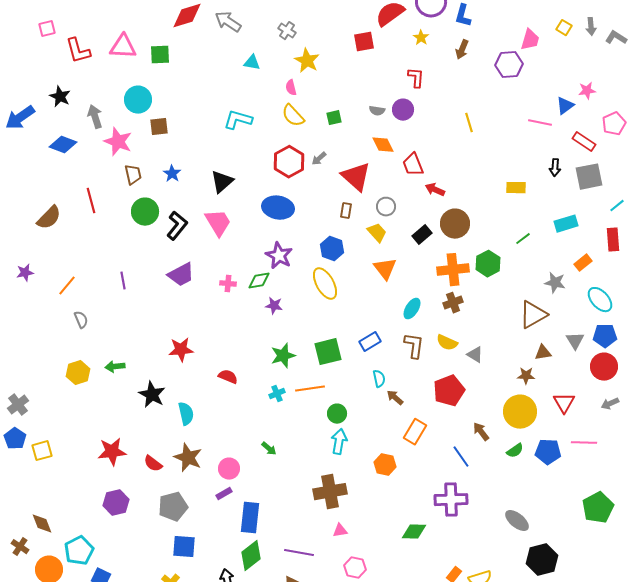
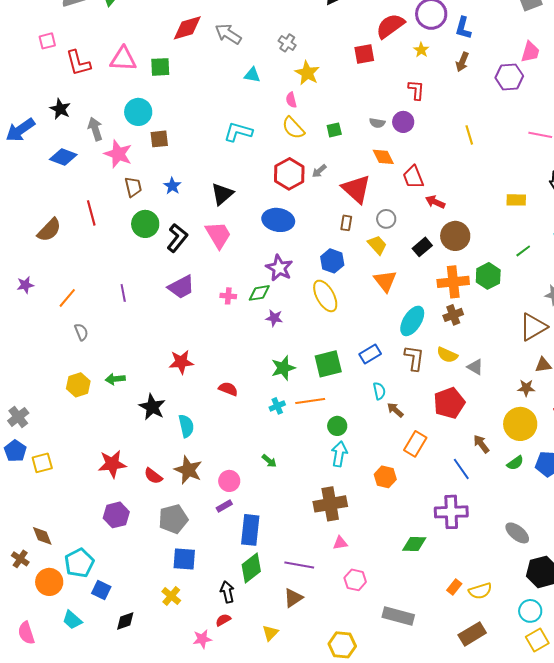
cyan ellipse: (412, 309) -> (412, 321), size x1.4

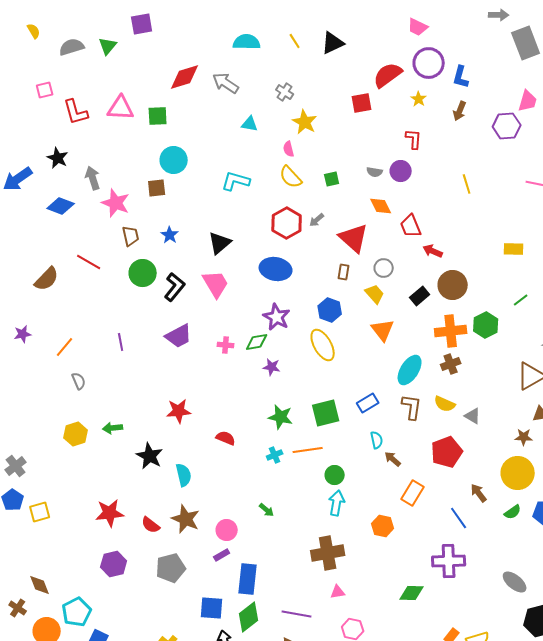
cyan circle: (138, 112) -> (174, 160), moved
red line: (91, 213) -> (89, 262), turned -45
green star: (283, 368) -> (281, 417), turned 30
blue square: (184, 559) -> (212, 608), moved

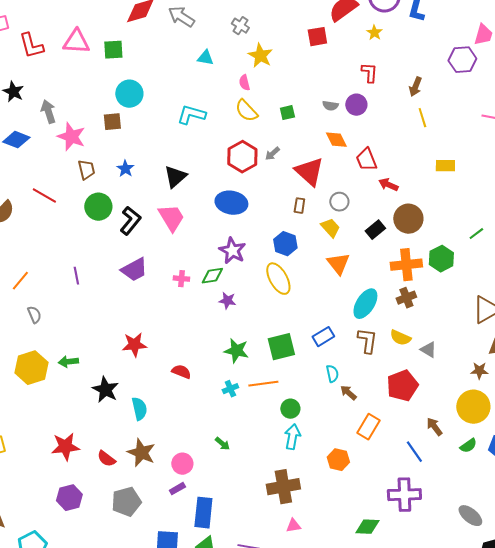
brown arrow: (460, 111) -> (415, 87), moved
yellow rectangle: (514, 249) -> (445, 166), moved
yellow hexagon: (76, 434) -> (31, 368), size x1.4

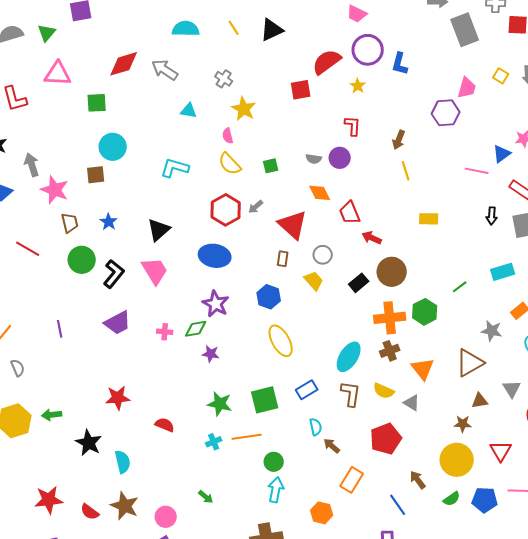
pink triangle: (76, 42) -> (58, 74), moved
orange triangle: (338, 264) -> (423, 369), moved
yellow ellipse: (278, 279) -> (281, 341), moved

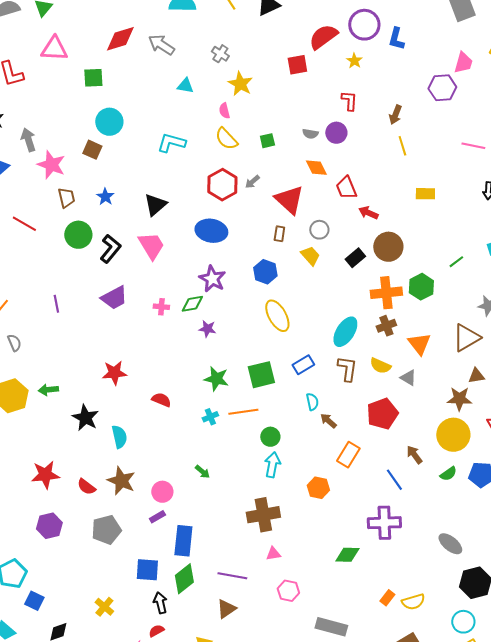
brown square: (96, 175) -> (92, 150), turned 30
brown star: (463, 424) -> (459, 399), size x1.4

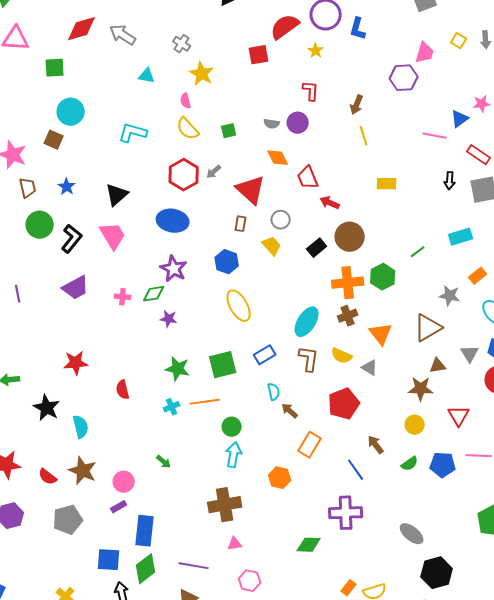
red semicircle: (161, 400) -> (123, 390), turned -126
yellow circle: (453, 435) -> (415, 425), size x0.6

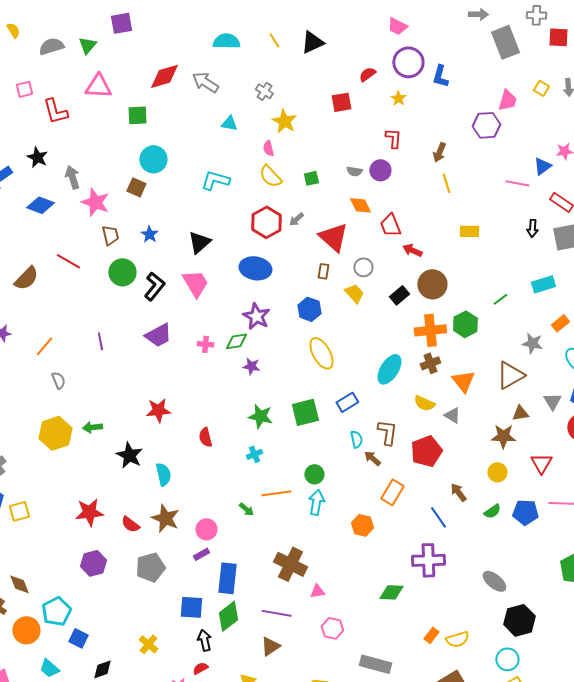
red semicircle: (285, 27) -> (367, 74), size x0.6
brown L-shape: (309, 359) -> (387, 432), moved
orange line: (205, 402) -> (276, 493), moved
brown cross: (225, 505) -> (290, 564), moved, turned 36

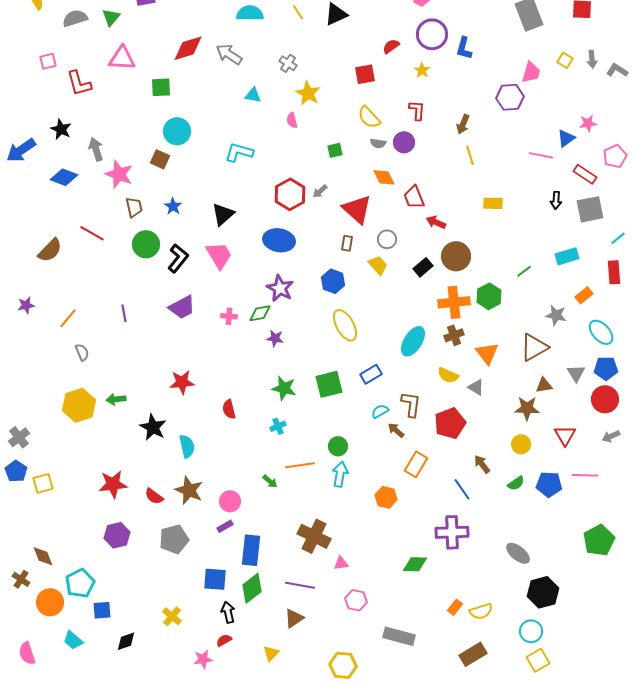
yellow semicircle: (270, 176) -> (369, 117), moved
cyan semicircle: (356, 439) -> (380, 411), turned -108
blue square: (78, 638) -> (102, 610), turned -30

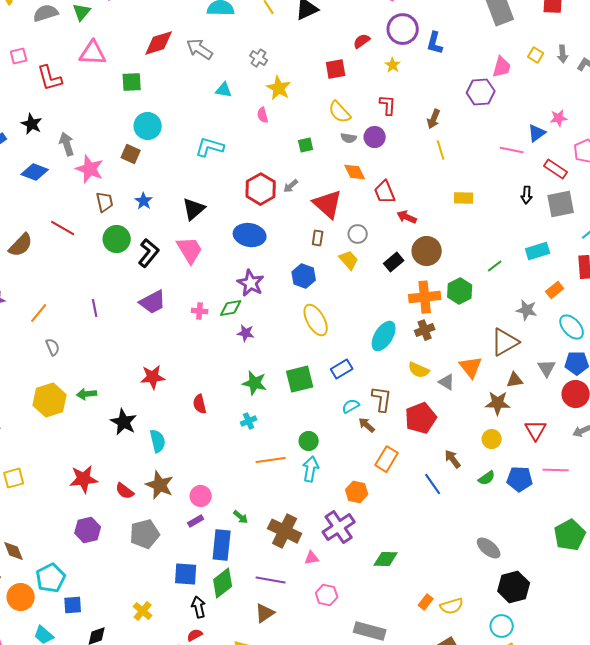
orange triangle: (487, 353) -> (471, 367), moved
green arrow: (270, 481) -> (241, 517), moved
purple cross: (452, 532) -> (339, 527), moved, turned -32

